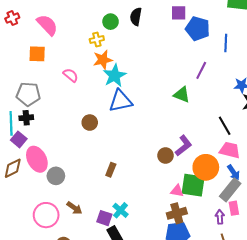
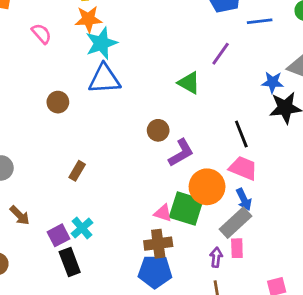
blue line: (226, 43) -> (260, 21), turned 72
brown circle: (166, 156) -> (158, 130), moved
purple square: (104, 218) -> (59, 235), turned 35

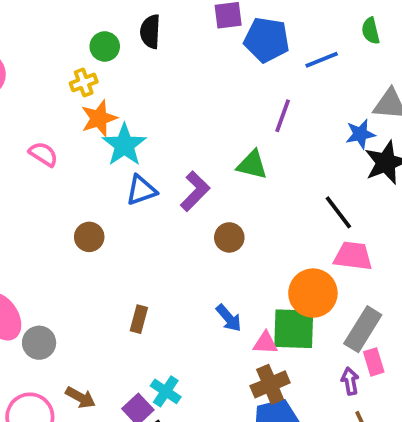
blue triangle: (104, 79) -> (141, 190), size x0.7
purple L-shape: (181, 153) -> (195, 191), moved
blue arrow: (244, 199) -> (229, 318), moved

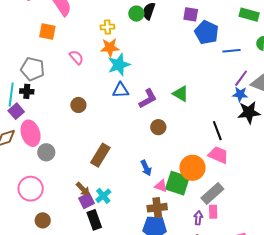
green circle: (105, 46) -> (136, 14), moved
purple line: (283, 116) -> (241, 78), moved
brown circle: (89, 237) -> (78, 105), moved
brown rectangle: (139, 319) -> (100, 155), size x1.6
brown arrow: (80, 397) -> (83, 189), moved

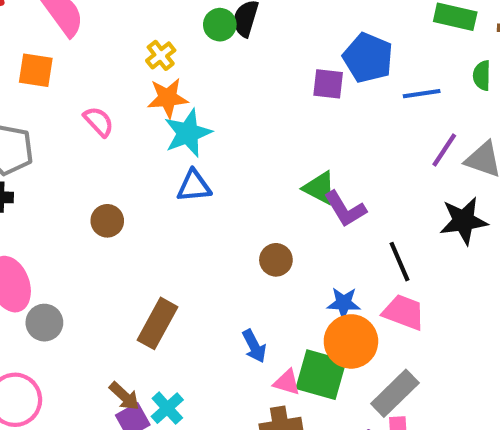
purple square: (191, 14) -> (328, 84), moved
yellow cross: (107, 27) -> (161, 55), turned -32
blue star: (240, 94) -> (344, 303), moved
purple L-shape: (148, 99) -> (345, 209), moved, turned 90

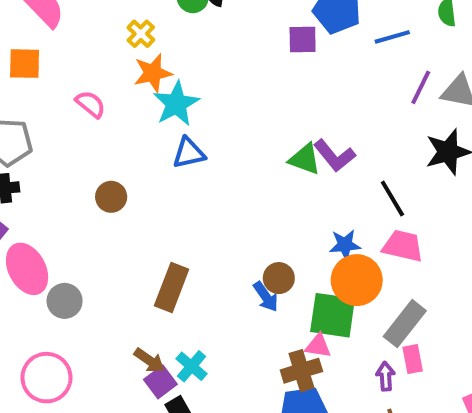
green triangle: (320, 188) -> (305, 159), moved
brown circle: (276, 260) -> (279, 278), moved
pink triangle: (287, 382) -> (318, 346), moved

